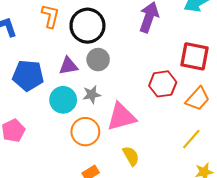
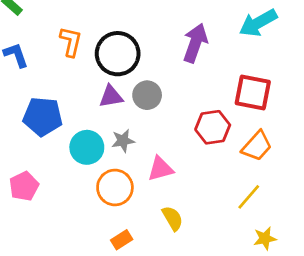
gray circle: (98, 60) -> (147, 95), moved
purple triangle: (68, 66) -> (111, 96), moved
pink triangle: (121, 117) -> (160, 169), size x0.7

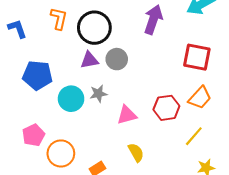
red hexagon: (213, 127) -> (166, 108), moved
pink pentagon: (24, 186) -> (33, 135), moved
orange circle: (115, 188) -> (61, 153), moved

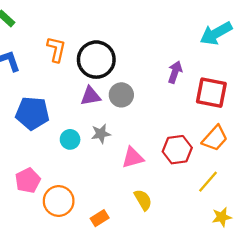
purple arrow: (153, 20) -> (175, 72), moved, size x0.7
cyan circle: (71, 99) -> (70, 139), size x0.7

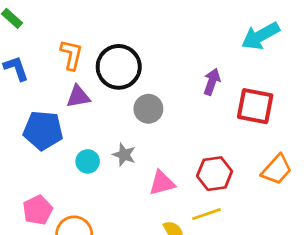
purple triangle: (91, 96) -> (78, 97), moved
gray star: (101, 134) -> (124, 155), turned 30
orange trapezoid: (215, 138) -> (277, 170), moved
yellow line: (208, 182) -> (206, 214), moved, turned 30

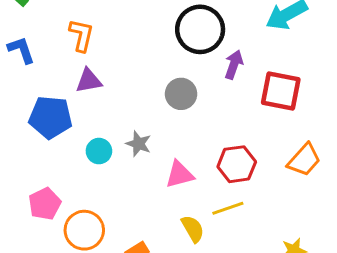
black circle: (119, 67) -> (200, 29), moved
gray circle: (148, 109) -> (181, 94), moved

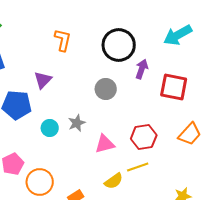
orange L-shape: (81, 35) -> (63, 40), moved
purple triangle: (89, 81) -> (43, 80), turned -36
gray star: (139, 144) -> (77, 123), turned 30
yellow semicircle: (193, 229) -> (114, 181), turned 84

